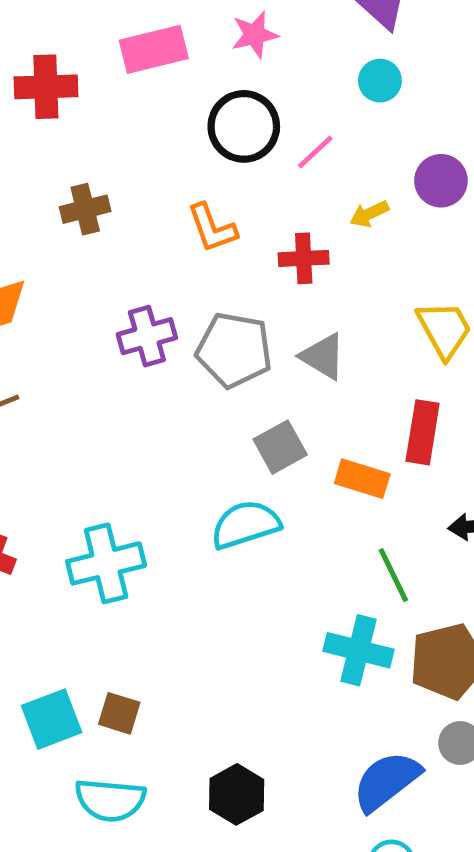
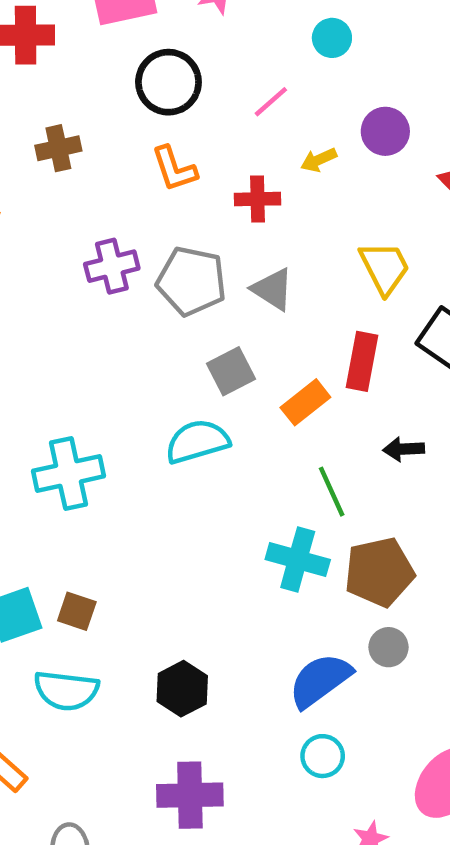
black circle: (244, 126) -> (168, 82), moved
orange rectangle: (362, 479) -> (305, 402), turned -57

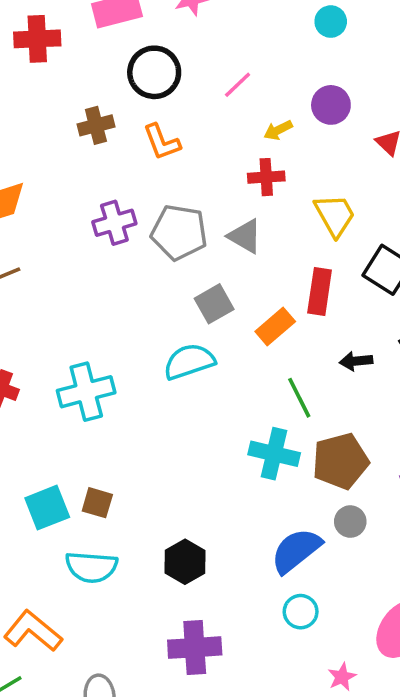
cyan circle: (332, 38) -> (331, 22), moved
brown cross: (58, 148) -> (96, 125), moved
red cross: (258, 199) -> (266, 177), moved

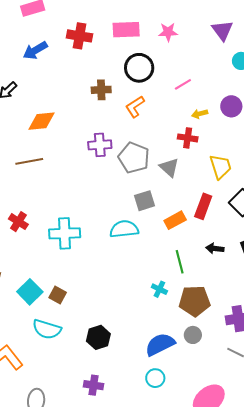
orange L-shape: (162, 142) -> (135, 107), turned 65
cyan cross: (274, 454) -> (159, 289), size x0.6
cyan square: (47, 508) -> (30, 292), turned -35
purple cross: (195, 648) -> (94, 385), size x0.7

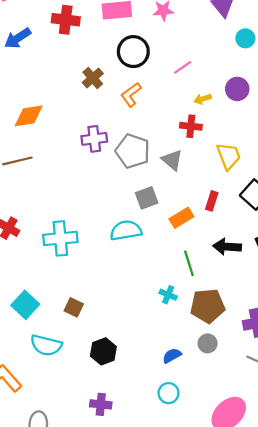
brown cross: (101, 90) -> (93, 78), turned -36
red rectangle: (203, 206) -> (212, 201), size x0.7
black arrow: (215, 248) -> (227, 247), size x1.4
brown square: (58, 295) -> (74, 307), moved
blue semicircle: (160, 344) -> (172, 356), size x0.6

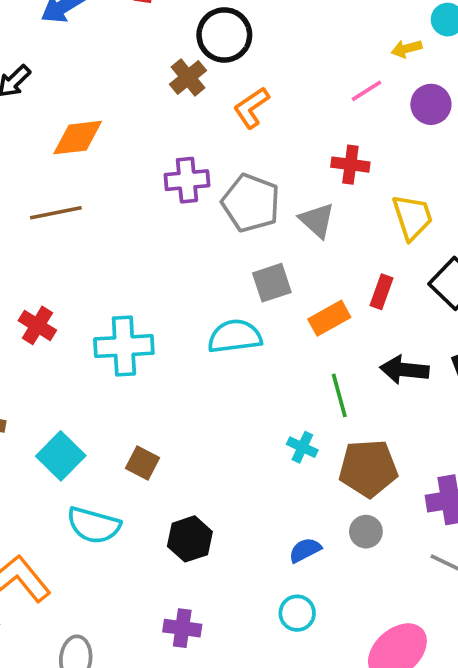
black circle: (133, 52) -> (224, 35), moved
pink line: (183, 67) -> (366, 91), moved
yellow arrow: (203, 99) -> (407, 49), moved

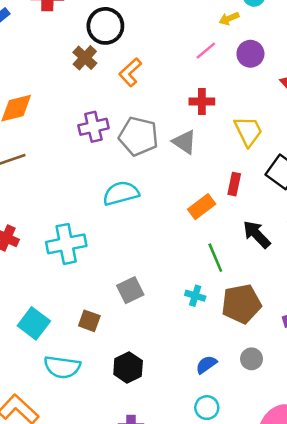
gray square: (272, 283) -> (130, 290), moved
cyan semicircle: (235, 336) -> (121, 193), moved
black arrow: (404, 370) -> (257, 234), turned 48
gray circle: (366, 532) -> (252, 359), moved

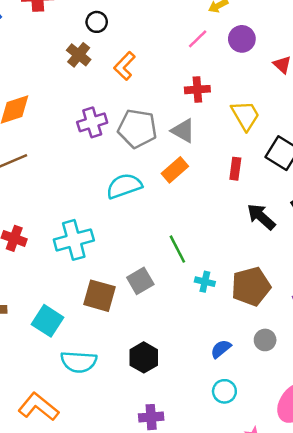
black circle: (105, 26) -> (97, 22), size x0.6
orange rectangle: (202, 207) -> (175, 170), moved
green line: (215, 258) -> (177, 249), moved
brown square: (89, 321) -> (99, 296), moved, size x1.5

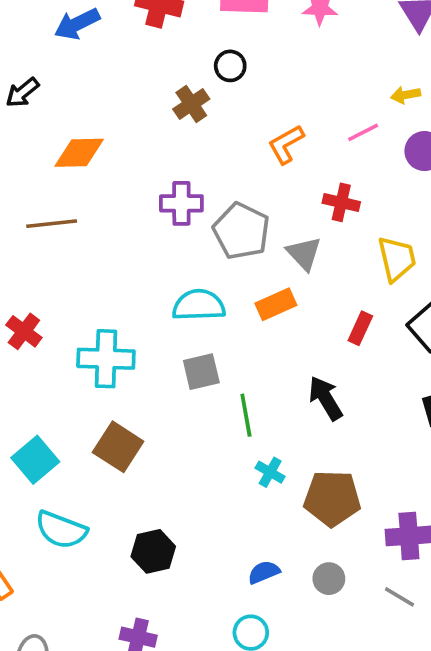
orange L-shape: (124, 66) -> (286, 144), moved
black arrow: (261, 217) -> (326, 398), moved
gray square: (140, 281) -> (201, 372), moved

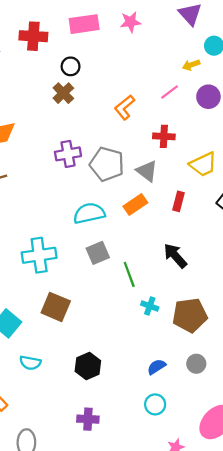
black circle: (230, 66) -> (71, 66), moved
yellow trapezoid: (397, 259) -> (203, 164), turned 88
red rectangle: (360, 328) -> (179, 201), moved
cyan semicircle: (61, 530) -> (30, 363), size x0.7

